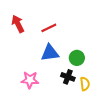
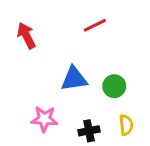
red line: (49, 28) -> (95, 25), moved
black cross: (68, 77) -> (89, 131), moved, turned -32

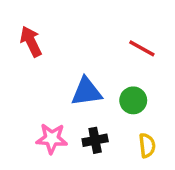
red line: (95, 25) -> (142, 48), moved, turned 55
black cross: (89, 131) -> (95, 140), moved

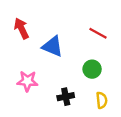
blue triangle: (86, 92) -> (53, 46), moved, turned 30
pink star: (52, 139) -> (27, 81), moved

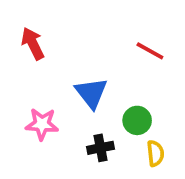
blue triangle: (53, 46) -> (91, 93), moved, turned 30
green circle: (92, 69) -> (137, 120), moved

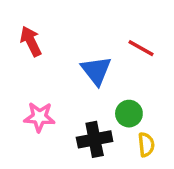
blue triangle: (91, 93) -> (96, 71), moved
black cross: (100, 148) -> (95, 139), size x1.4

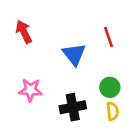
red line: (141, 48) -> (109, 37), turned 42
green circle: (129, 114) -> (110, 87), moved

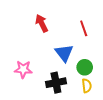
red arrow: (24, 32) -> (42, 23), moved
blue triangle: (74, 54) -> (64, 53), moved

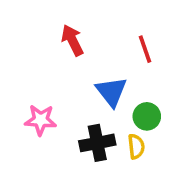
yellow semicircle: (87, 86) -> (136, 146), moved

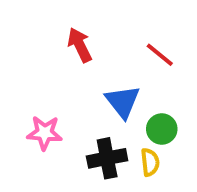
red line: (145, 49) -> (160, 55), turned -32

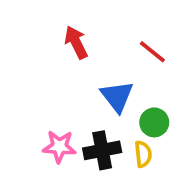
pink star: (45, 133) -> (59, 147), moved

